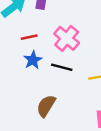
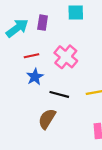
black line: (62, 67) -> (59, 94), moved

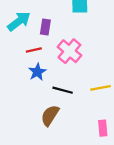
purple rectangle: (43, 23) -> (45, 27), moved

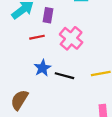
blue star: (37, 72) -> (42, 68), moved
brown semicircle: (50, 115) -> (19, 100), moved

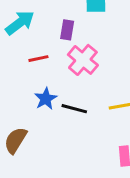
purple rectangle: (48, 15) -> (67, 30), moved

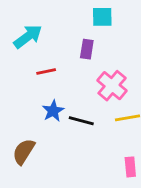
purple rectangle: (67, 30) -> (87, 49), moved
pink cross: (83, 60) -> (112, 86), moved

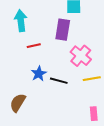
cyan arrow: (28, 36) -> (21, 21), turned -60
purple rectangle: (87, 49) -> (63, 30), size x1.5

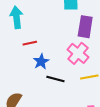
purple rectangle: (63, 30) -> (85, 27), moved
blue star: (39, 74) -> (41, 62), moved

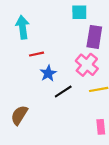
black line: (55, 79) -> (63, 92), turned -48

